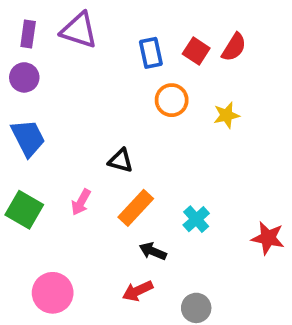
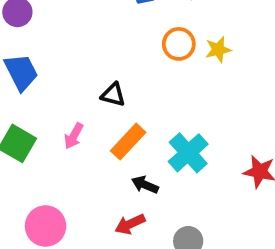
orange circle: (172, 100) -> (179, 44), moved
cyan cross: (196, 219) -> (188, 153), size x1.5

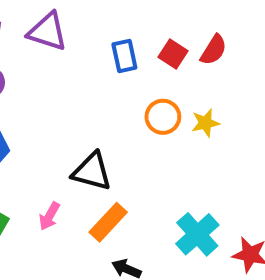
black triangle: (113, 95) -> (92, 172), size x1.5
cyan cross: (188, 153) -> (197, 234), moved

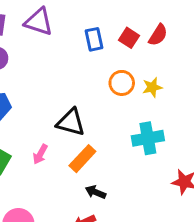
cyan cross: (197, 234) -> (148, 138), moved, turned 32

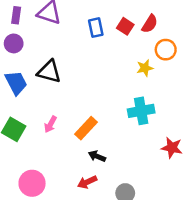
orange circle: (122, 83) -> (166, 50), moved
black triangle: (71, 122) -> (49, 72), moved

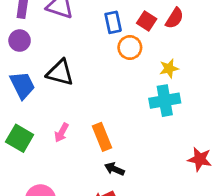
orange circle: (166, 50) -> (130, 47), moved
cyan cross: (141, 111) -> (165, 101), moved
orange rectangle: (86, 128) -> (102, 137), turned -65

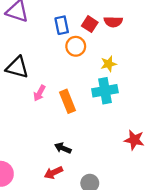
red semicircle: (175, 18) -> (113, 22), turned 60
pink arrow: (61, 133) -> (39, 93), moved
orange rectangle: (102, 137) -> (68, 101), moved

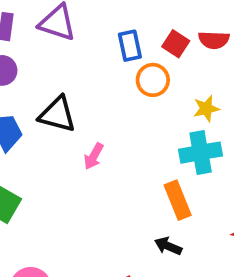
orange rectangle: (68, 101) -> (178, 200), moved
black arrow: (63, 148) -> (168, 246), moved

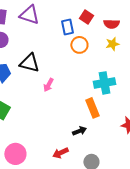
red square: (176, 44) -> (86, 17), moved
yellow star: (206, 109) -> (112, 44), moved
black arrow: (168, 246) -> (79, 131), moved, turned 136

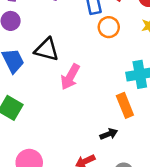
pink arrow: (48, 85) -> (70, 77), size x1.5

